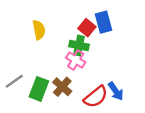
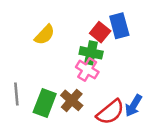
yellow semicircle: (39, 30) -> (45, 35), turned 54
gray line: (14, 81) -> (16, 94), turned -60
blue arrow: (116, 91) -> (134, 106), turned 66

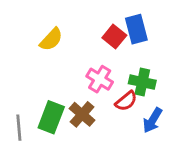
green cross: (91, 53) -> (142, 82), moved
gray line: (16, 94) -> (19, 128), moved
red semicircle: (110, 112) -> (126, 101), moved, size x0.7

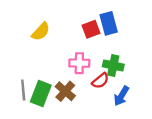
red square: (114, 36) -> (91, 29), turned 30
pink cross: (100, 79) -> (79, 63), turned -30
gray line: (19, 128) -> (23, 90), moved

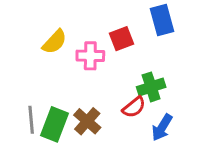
blue rectangle: (109, 23) -> (162, 20), moved
pink cross: (79, 63) -> (90, 56), moved
green cross: (113, 65) -> (151, 87), turned -30

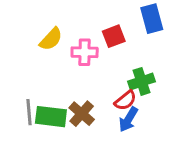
green rectangle: (55, 124) -> (51, 117), turned 76
blue arrow: (162, 127) -> (128, 119), moved

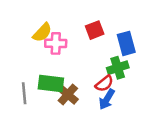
blue rectangle: (152, 19) -> (126, 43), moved
pink cross: (85, 52) -> (56, 43), moved
green rectangle: (51, 117) -> (51, 84), moved

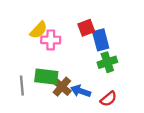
blue rectangle: (126, 43) -> (101, 40), moved
red semicircle: (104, 84) -> (108, 99), moved
blue arrow: (107, 99) -> (81, 91), moved, turned 78

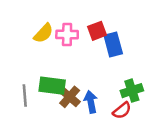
pink cross: (51, 40) -> (67, 35), moved
green cross: (107, 62) -> (132, 91), moved
blue arrow: (81, 91) -> (91, 102), turned 60

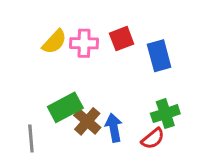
blue rectangle: (113, 44) -> (159, 56), moved
green rectangle: (52, 86) -> (65, 107), turned -35
gray line: (25, 96) -> (31, 139), moved

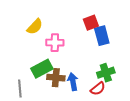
red square: (122, 39) -> (91, 23), moved
pink cross: (84, 43) -> (55, 43), moved
brown cross: (87, 121) -> (56, 78), turned -36

